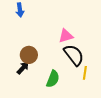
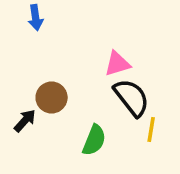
black arrow: (23, 68) -> (25, 121), moved

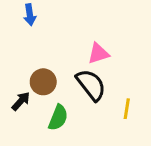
black semicircle: (132, 98) -> (91, 85), moved
green semicircle: (94, 140) -> (58, 118), moved

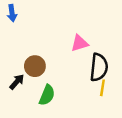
blue arrow: (30, 15) -> (12, 13), moved
black semicircle: (91, 85) -> (99, 67), moved, turned 44

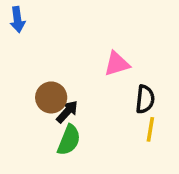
black semicircle: (99, 67) -> (145, 99), size x0.7
black arrow: (17, 82) -> (67, 112), moved

